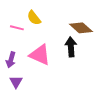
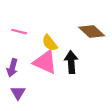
yellow semicircle: (34, 18) -> (50, 43), moved
black arrow: (71, 47) -> (71, 62), moved

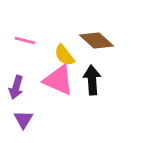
brown diamond: (92, 32) -> (96, 41), moved

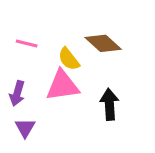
pink triangle: (58, 80) -> (63, 86), turned -32
black arrow: (92, 80) -> (109, 104), moved

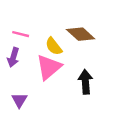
pink triangle: (63, 86) -> (49, 67), turned -32
purple arrow: (17, 93) -> (13, 57), moved

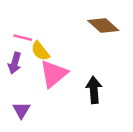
brown diamond: (81, 34) -> (103, 26), moved
yellow semicircle: (54, 46) -> (40, 51), moved

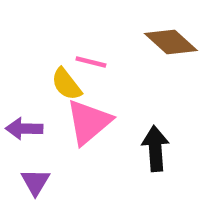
pink line: (23, 38) -> (91, 62), moved
purple arrow: (15, 63) -> (24, 129), moved, turned 75

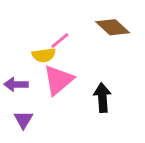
pink line: (91, 62) -> (60, 41), turned -54
yellow semicircle: (66, 84) -> (44, 55), turned -60

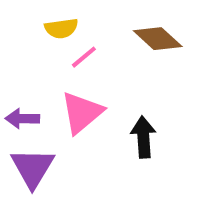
yellow semicircle: (44, 55) -> (61, 28), moved
purple triangle: (23, 120) -> (33, 168), size x1.6

